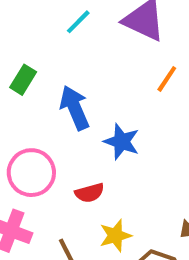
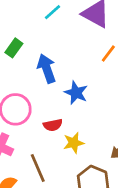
yellow star: (115, 236) -> (74, 143), moved

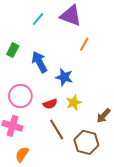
yellow star: (74, 143) -> (74, 103), moved
brown line: (38, 168) -> (57, 129), moved

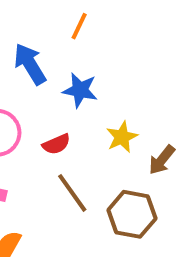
orange line: (84, 44) -> (79, 26), moved
yellow star: (74, 103) -> (122, 137), moved

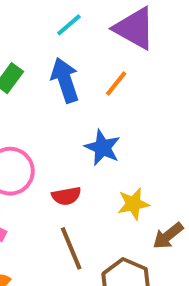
blue arrow: (30, 64) -> (65, 80), moved

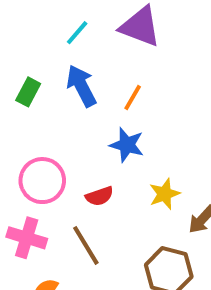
orange line: (116, 83) -> (133, 97), moved
brown line: (71, 248) -> (86, 245), moved

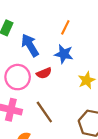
blue arrow: (81, 86) -> (30, 45), moved
red semicircle: (99, 196) -> (44, 73), moved

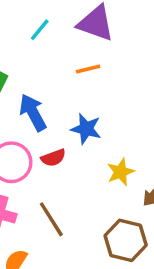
orange line: (65, 27) -> (88, 69), moved, turned 48

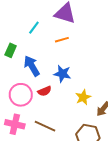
cyan line: (40, 30) -> (34, 28), moved
brown line: (51, 219) -> (45, 126), turned -30

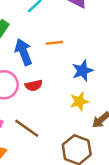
orange line: (62, 40) -> (54, 43), moved
blue star: (62, 74) -> (83, 71), moved, turned 30

